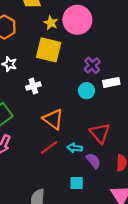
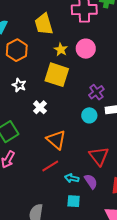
pink circle: (77, 20) -> (86, 49), size x0.7
white cross: (33, 86) -> (40, 107), turned -32
cyan arrow: (75, 148) -> (72, 178), moved

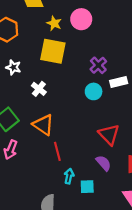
orange triangle: (56, 140) -> (43, 125), moved
red line: (50, 166) -> (57, 151), turned -66
cyan arrow: (72, 178) -> (69, 176), moved, turned 96

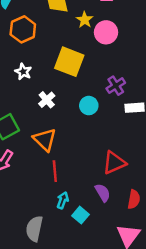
yellow star: (54, 23) -> (85, 20), moved
cyan circle: (94, 91) -> (89, 106), moved
red triangle: (109, 135) -> (114, 163), turned 40
cyan square: (87, 187) -> (80, 215), turned 32

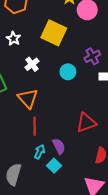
purple semicircle: (103, 193) -> (59, 146), moved

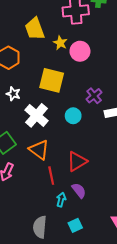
white cross: (32, 64) -> (36, 115), size x1.6
red triangle: (86, 123) -> (77, 161), moved
cyan square: (54, 166) -> (75, 225), moved, turned 32

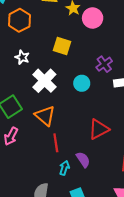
yellow square: (52, 80) -> (62, 46), size x0.7
red triangle: (77, 161) -> (99, 129), moved

